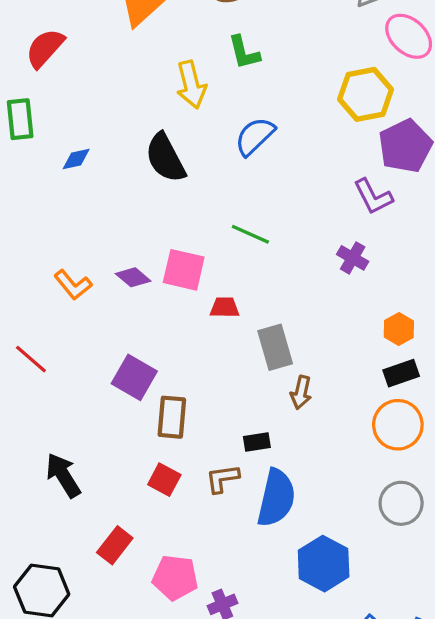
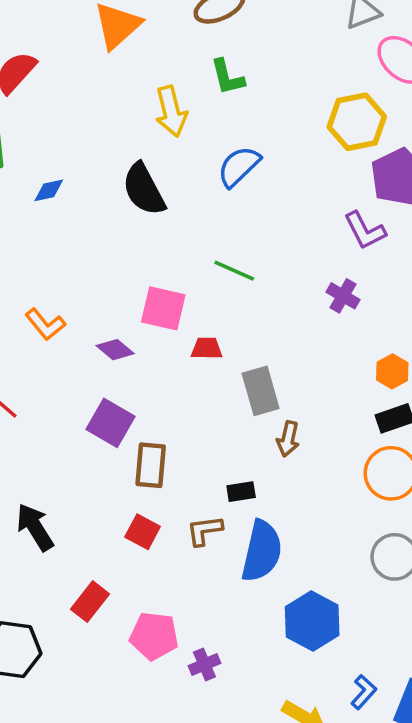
purple diamond: (133, 277) -> (115, 350), moved

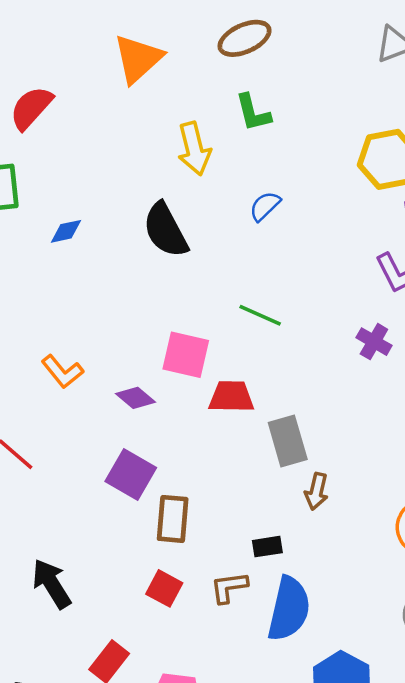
blue semicircle: (239, 166) -> (265, 206), size x0.7
red trapezoid: (207, 348) -> (231, 397), size x1.4

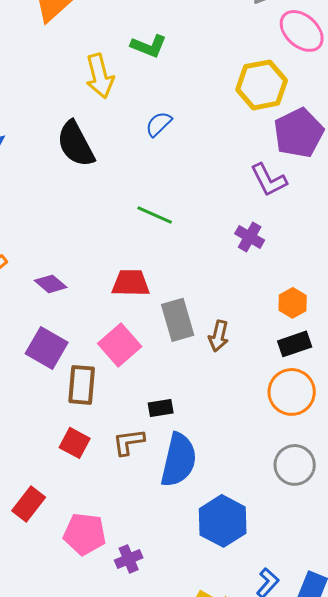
green L-shape: (253, 113) -> (149, 46), turned -54
pink square: (186, 355) -> (120, 345), moved, turned 36
brown arrow: (316, 491) -> (219, 336), moved

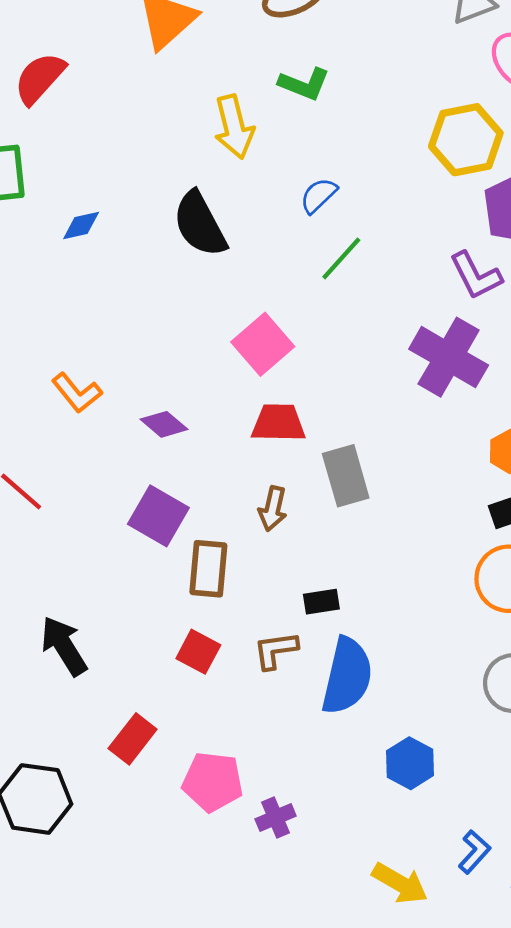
green line: (155, 215) -> (341, 258), moved, turned -72
purple cross: (250, 237) -> (449, 357), size x1.8
brown arrow: (219, 336) -> (273, 509), moved
pink square: (120, 345) -> (263, 344), moved
blue hexagon: (223, 521) -> (410, 763), size x0.7

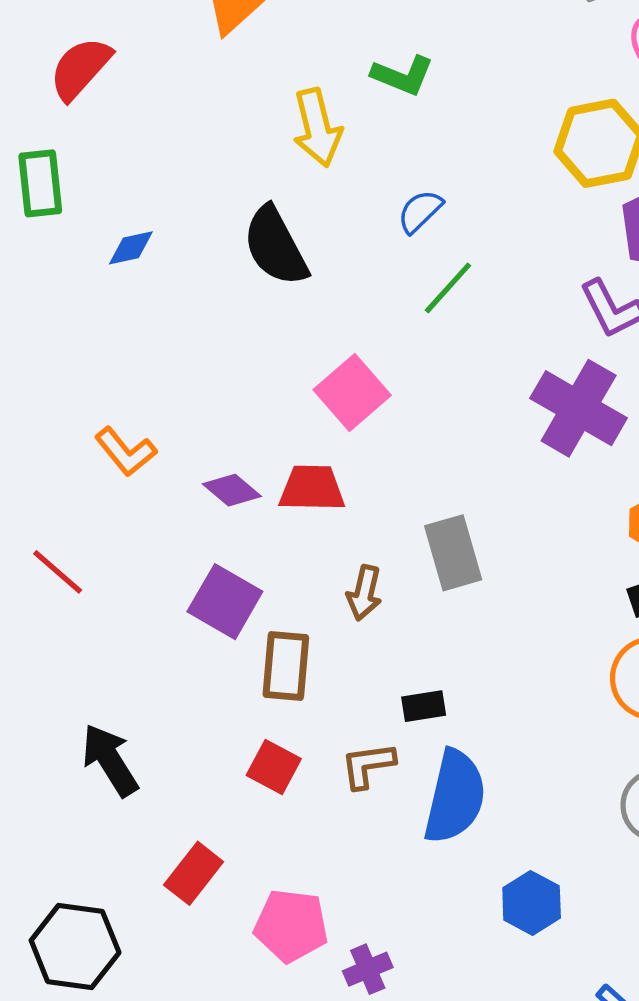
red trapezoid: (278, 423) -> (312, 488), moved

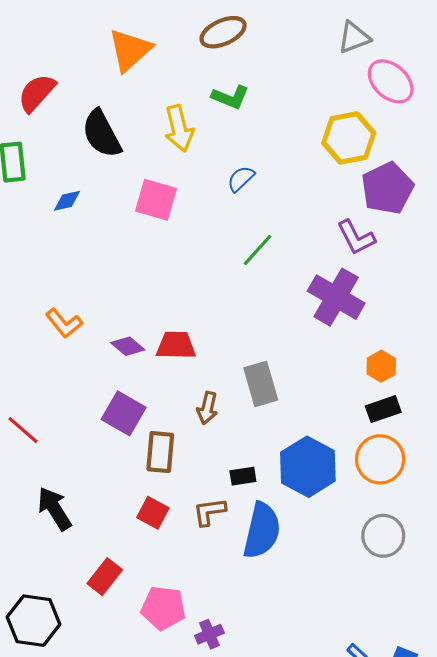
black semicircle: (275, 246) -> (102, 134), moved
green line: (448, 288) -> (258, 250), moved
pink square: (352, 392) -> (156, 200), moved, turned -33
red line: (58, 572) -> (23, 430), moved
blue hexagon: (532, 903) -> (308, 467), moved, size x1.6

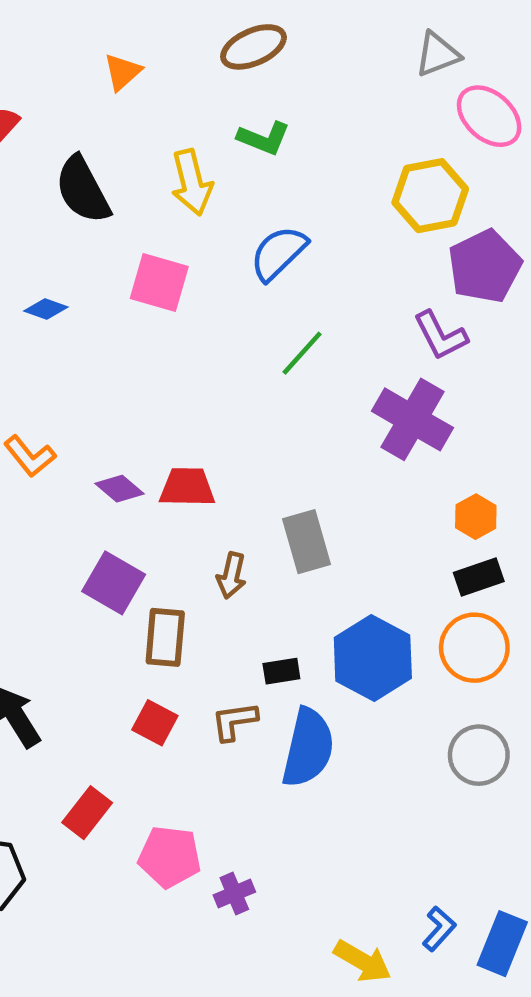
orange triangle: (130, 50) -> (122, 72), size x0.6
blue semicircle: (241, 179) -> (279, 253), size x1.5
blue diamond: (67, 201) -> (46, 309), moved, turned 32

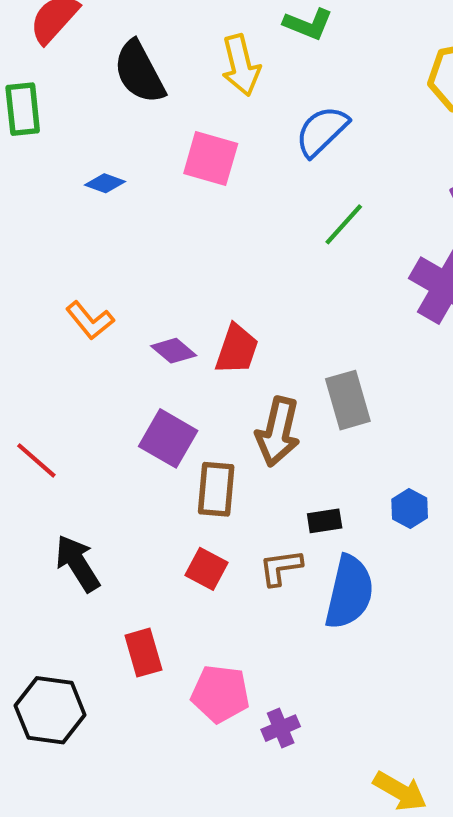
red trapezoid: (187, 487) -> (237, 349), turned 108
brown arrow: (231, 575) -> (278, 432), size x1.6
blue hexagon: (373, 658) -> (410, 508), size x0.5
red rectangle: (87, 813) -> (143, 653), turned -54

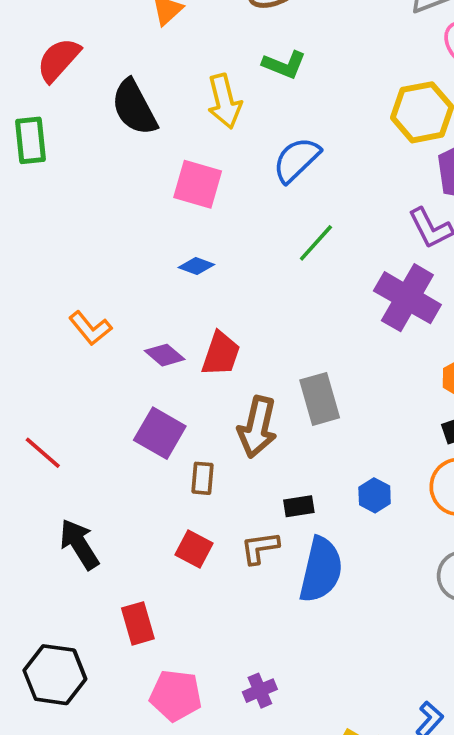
blue diamond: (105, 183) -> (196, 266), moved
brown rectangle: (216, 489) -> (203, 478), size x0.7
pink pentagon: (220, 694) -> (176, 695), moved

